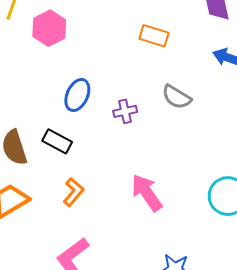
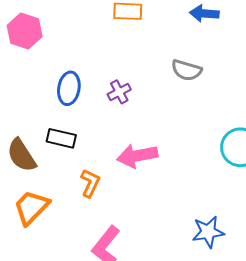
gray semicircle: (177, 97) -> (187, 70), moved
pink arrow: (147, 193) -> (137, 156), moved, turned -51

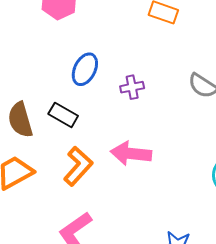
orange L-shape: (90, 183) -> (78, 166), size x1.4

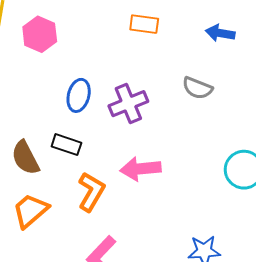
purple cross: (132, 87) -> (128, 104), size x1.6

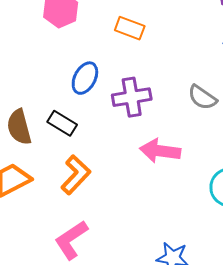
orange rectangle: (144, 24) -> (130, 28), moved
pink arrow: (141, 169) -> (160, 151), moved

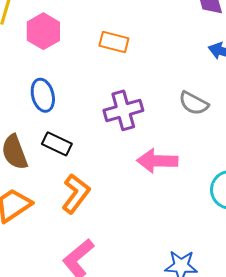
blue ellipse: (85, 78) -> (43, 95), moved, turned -36

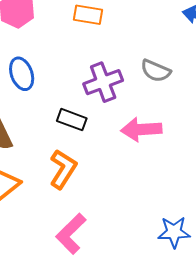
gray semicircle: (194, 103) -> (156, 71), moved
black rectangle: (57, 144) -> (72, 120), moved

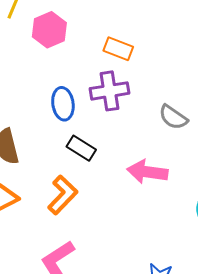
blue ellipse: (22, 74) -> (63, 104), moved
purple cross: (103, 82) -> (110, 91), moved

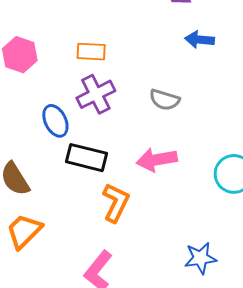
black rectangle: (81, 148) -> (87, 158), size x1.4
orange L-shape: (63, 195) -> (116, 203), moved

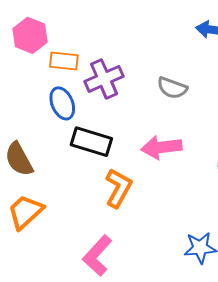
orange rectangle: (91, 52) -> (64, 61), moved

